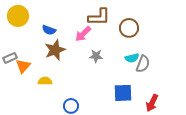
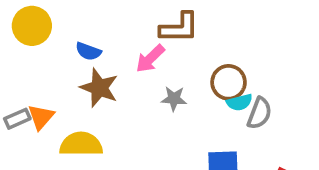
brown circle: (129, 28) -> (229, 82), moved
brown star: (55, 50) -> (99, 88), turned -30
gray rectangle: (10, 58) -> (17, 119), moved
yellow semicircle: (45, 81) -> (81, 144), size x1.6

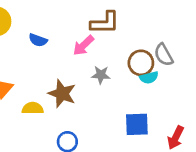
brown star: (99, 88) -> (62, 94), moved
gray semicircle: (259, 113) -> (164, 55), moved, turned 130
yellow semicircle: (81, 144) -> (33, 108), size x0.7

